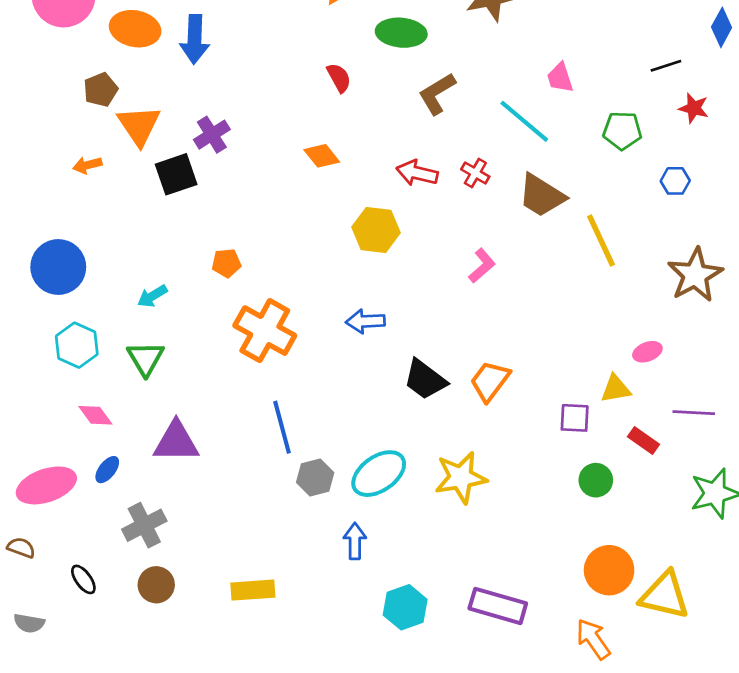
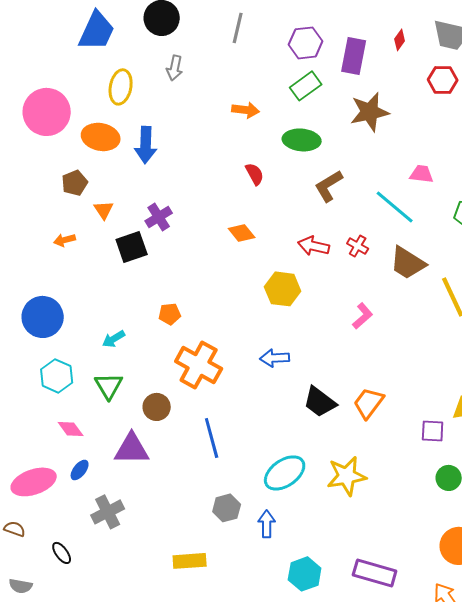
pink trapezoid: (560, 78) -> (422, 174), turned 115
orange triangle: (139, 125) -> (104, 210), size x0.6
gray hexagon: (315, 478) -> (227, 508), moved
brown circle: (156, 585) -> (157, 407), moved

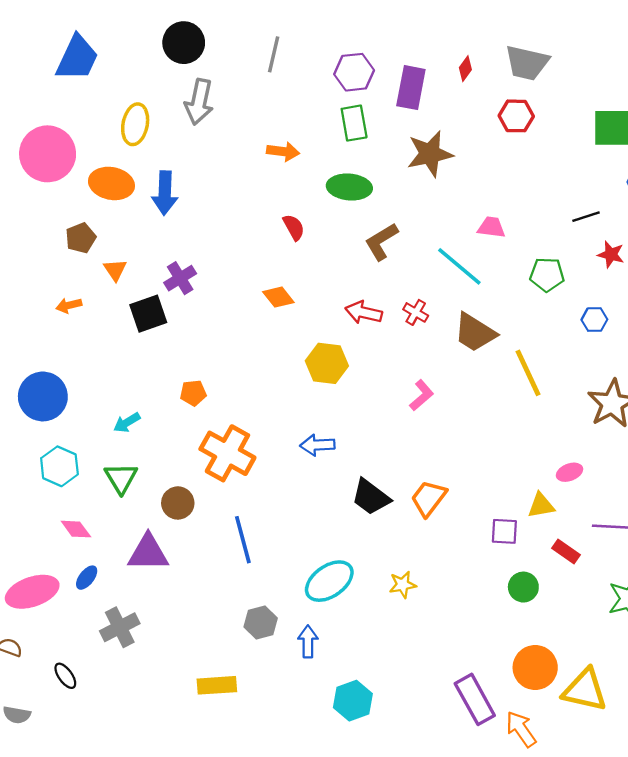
blue trapezoid: (97, 31) -> (77, 58), moved
gray arrow: (175, 68) -> (199, 102), size x1.5
green rectangle: (306, 86) -> (354, 123), turned -64
yellow star: (347, 476) -> (403, 585), size x0.6
purple rectangle: (375, 573) -> (475, 699), moved, turned 45

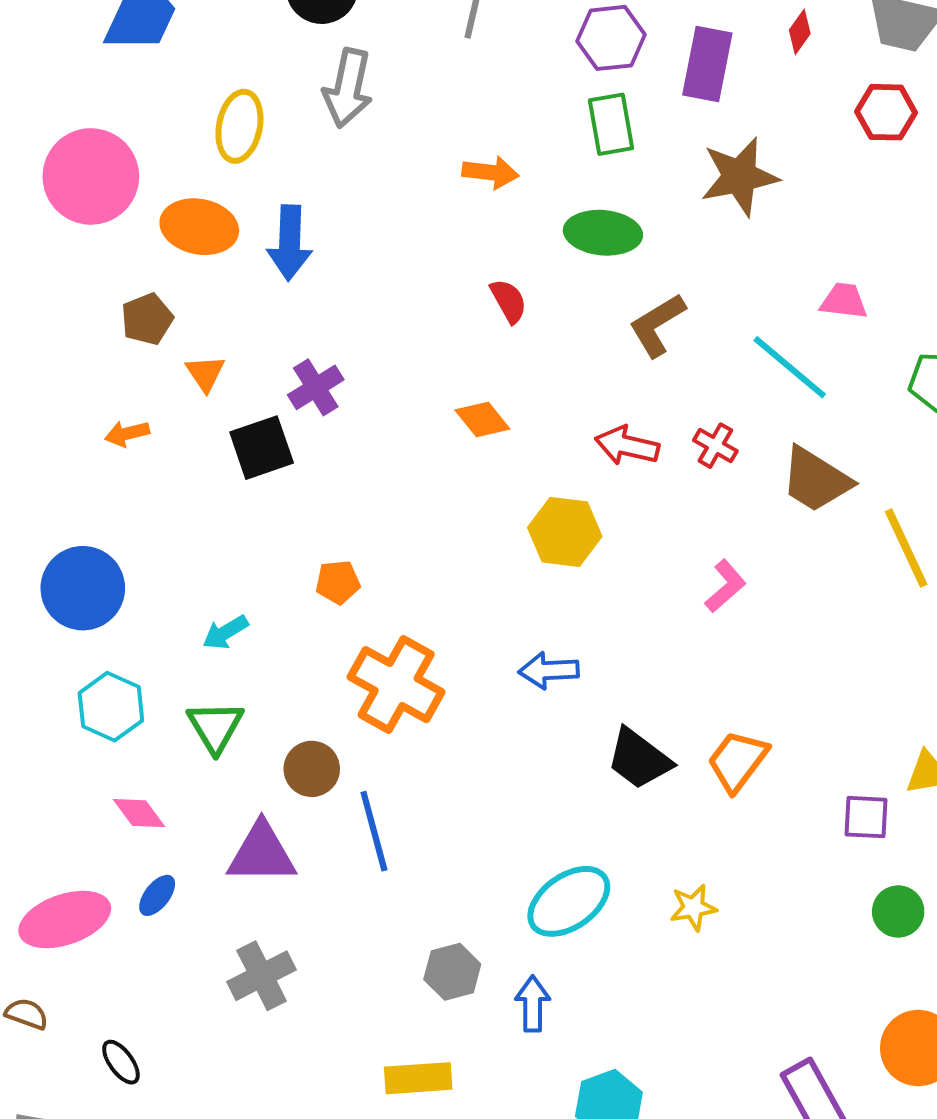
blue line: (243, 540) -> (374, 831), moved
gray cross: (120, 627) -> (262, 976), moved
yellow rectangle: (217, 685) -> (418, 1078), moved

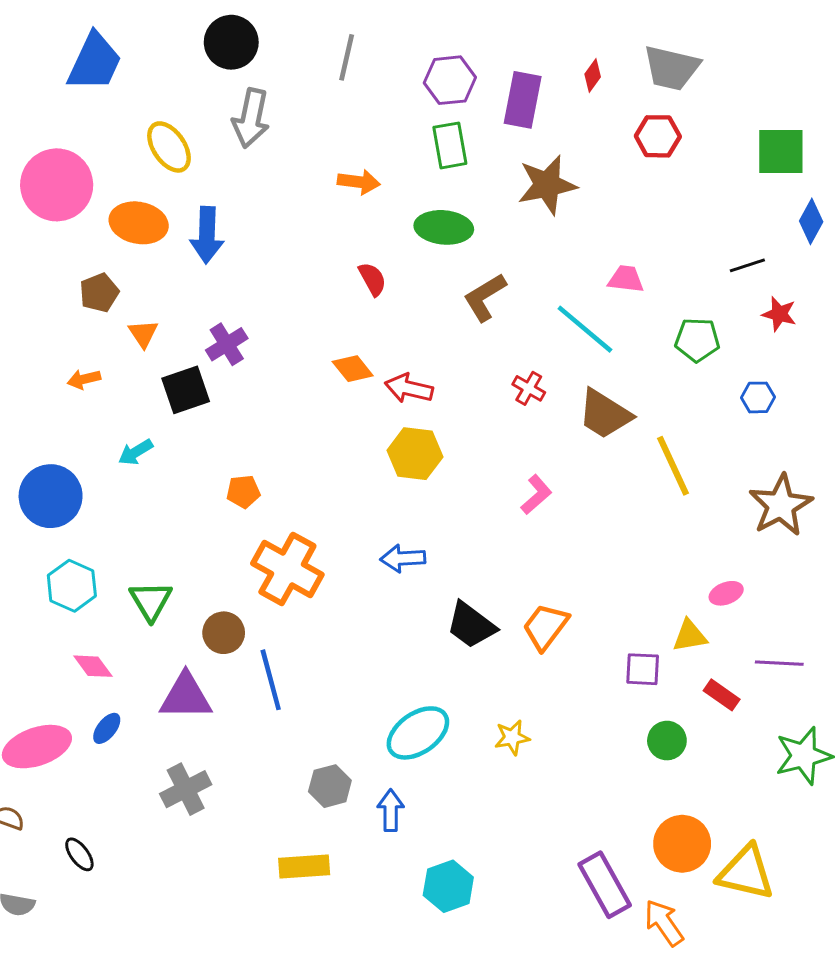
yellow ellipse: (239, 126) -> (169, 147), turned -45
red arrow: (627, 446) -> (409, 388), moved
cyan arrow: (225, 632) -> (136, 452), moved

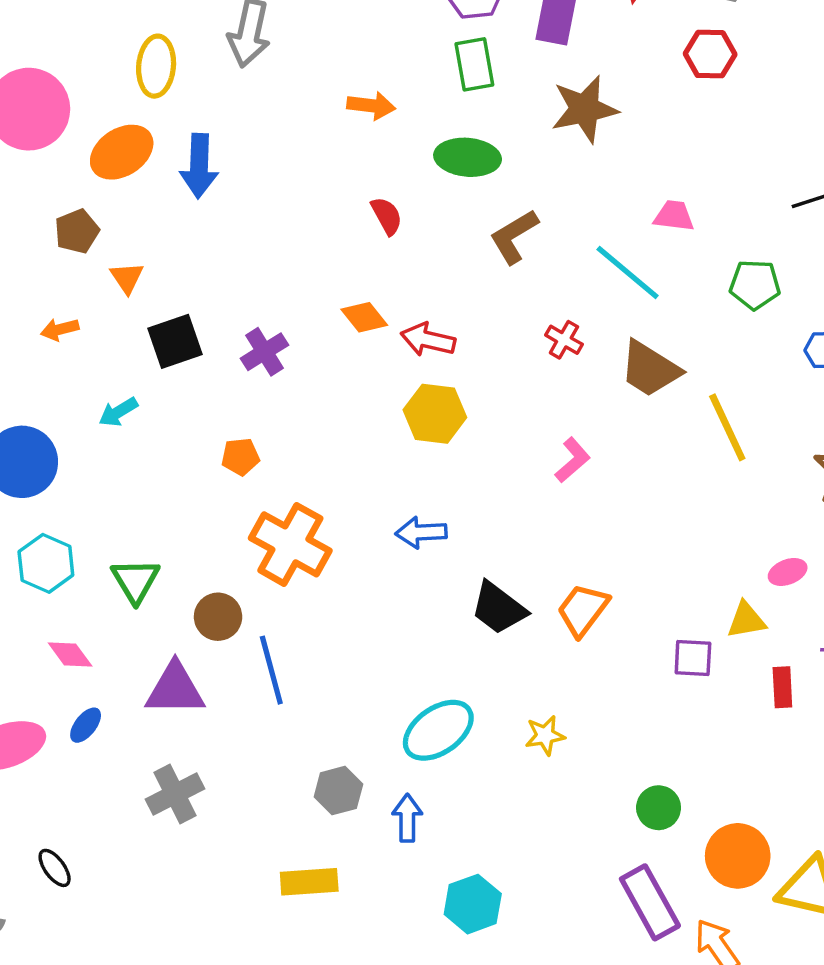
yellow ellipse: (169, 147) -> (156, 66), turned 39
orange ellipse: (139, 223) -> (122, 152), turned -44
purple cross: (227, 344) -> (264, 352), moved
red rectangle: (722, 695) -> (782, 687), turned 52
green circle: (667, 741) -> (659, 808), moved

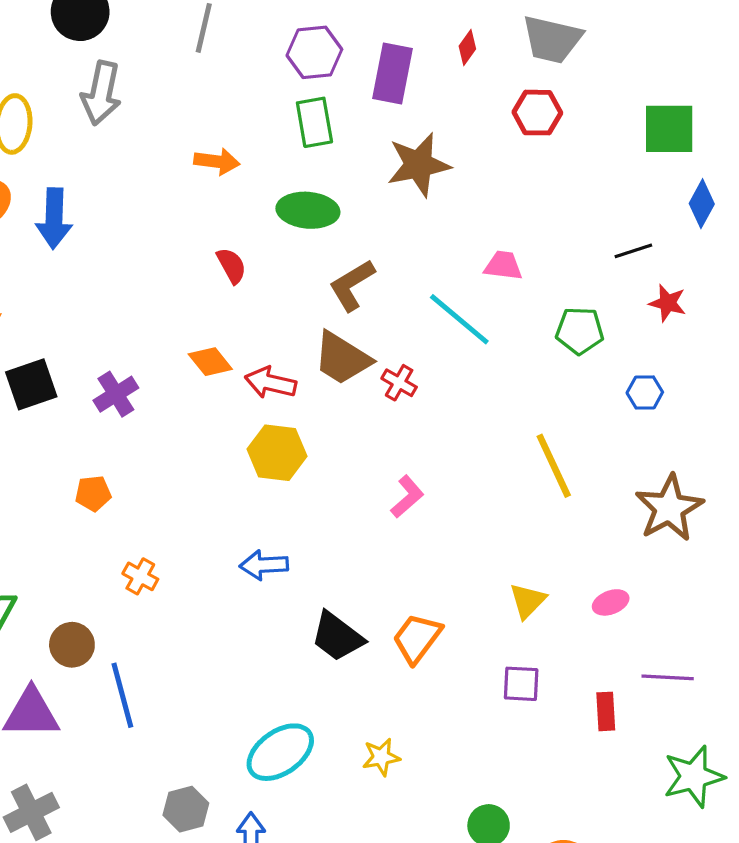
brown trapezoid: (650, 369) -> (342, 358), moved
orange cross: (290, 544) -> (140, 576), size x0.5
yellow triangle: (746, 620) -> (528, 601), moved, turned -36

